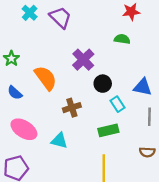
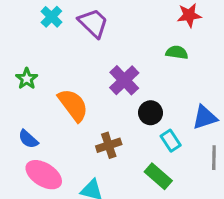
blue triangle: (143, 87) -> (205, 117), turned -30
blue semicircle: (15, 93) -> (28, 139), moved
green rectangle: (108, 130) -> (158, 176), turned 54

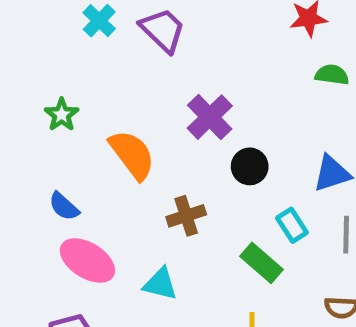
green semicircle: (177, 52) -> (332, 75), moved
cyan rectangle: (171, 141) -> (292, 225), moved

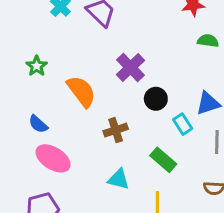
cyan rectangle: (292, 225) -> (183, 124), moved
cyan triangle: (160, 284) -> (119, 179), moved

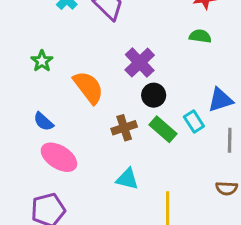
green semicircle: (208, 41) -> (200, 36), moved
black circle: (156, 99) -> (154, 95), moved
green rectangle: (163, 160) -> (163, 129), moved

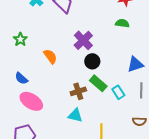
orange semicircle: (88, 87) -> (50, 56), size x0.7
cyan rectangle: (194, 122) -> (118, 92), moved
brown cross: (124, 128) -> (78, 91), moved

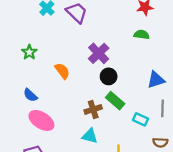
cyan rectangle: (118, 92) -> (140, 119), moved, turned -32

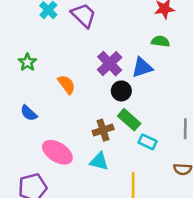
blue triangle: (156, 80) -> (142, 67), moved
cyan rectangle: (140, 119) -> (147, 142), moved
pink ellipse: (41, 120) -> (57, 152), moved

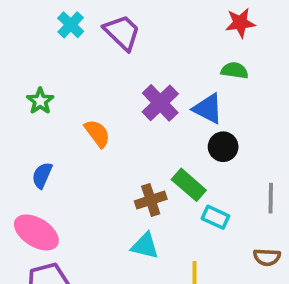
blue triangle: (142, 67) -> (208, 109), turned 45
black circle: (121, 91) -> (223, 147), moved
blue semicircle: (29, 113) -> (42, 175), turned 72
pink ellipse: (57, 152) -> (36, 232), moved

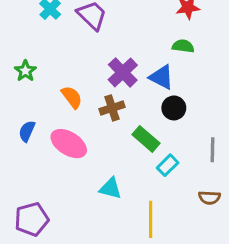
brown cross: (151, 200) -> (112, 108), moved
cyan rectangle: (215, 217) -> (168, 165), turned -70
pink ellipse: (36, 232) -> (69, 144), moved

